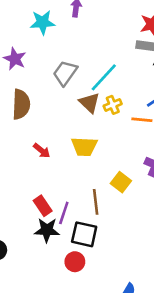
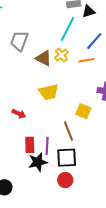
cyan line: (104, 77) -> (67, 29), moved
red arrow: (42, 151) -> (19, 114), moved
red rectangle: (43, 206) -> (30, 145), turned 49

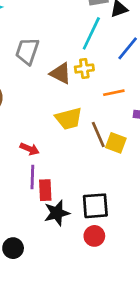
yellow cross: (61, 55) -> (84, 69), turned 32
orange line: (86, 60) -> (114, 93), moved
brown line: (69, 131) -> (98, 135), moved
purple line: (47, 146) -> (32, 177), moved

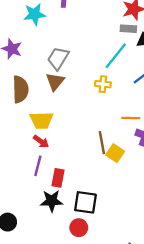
brown triangle: (61, 73) -> (55, 82), moved, turned 30
orange line: (114, 93) -> (131, 118), moved
yellow trapezoid: (69, 119) -> (41, 120), moved
red rectangle: (45, 190) -> (58, 178), moved

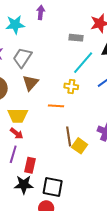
gray rectangle: (128, 29) -> (76, 38), moved
gray trapezoid: (58, 58) -> (22, 58), moved
orange line: (131, 118) -> (56, 106), moved

